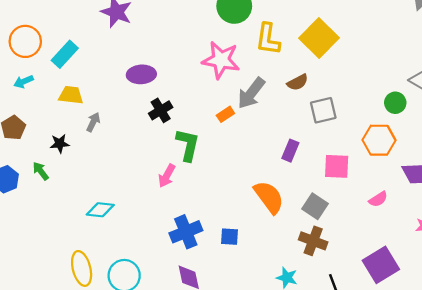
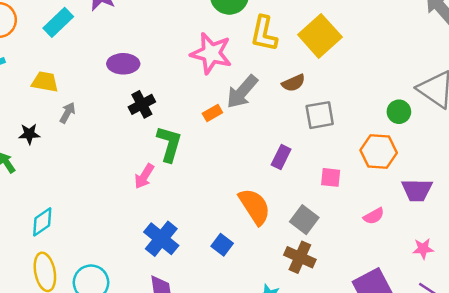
cyan rectangle: (65, 54) -> (58, 22), moved
pink square: (337, 166) -> (331, 177), size x0.7
cyan diamond: (100, 210) -> (42, 222), moved, turned -44
blue cross: (186, 232) -> (161, 239), turned -32
blue square: (229, 237) -> (222, 245), moved, turned 30

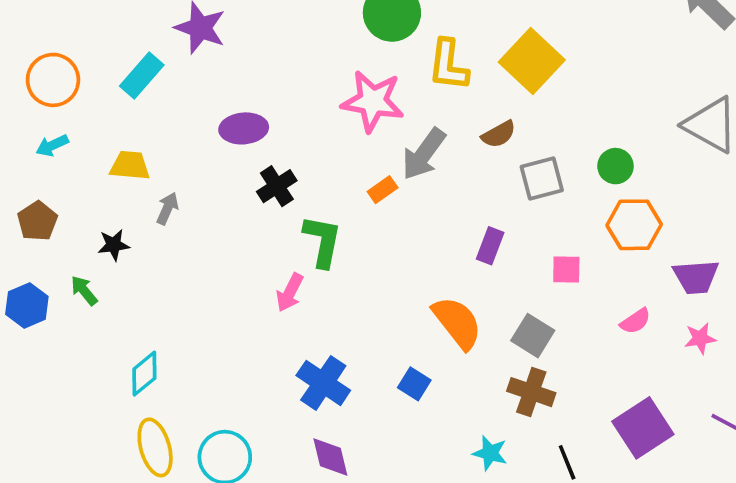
green circle: (399, 112) -> (615, 166), moved
pink star: (423, 249) -> (700, 338), moved

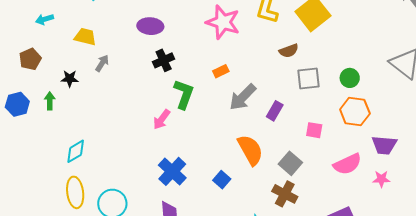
gray arrow: (424, 154) -> (243, 97), moved
green arrow: (84, 291) -> (50, 101), turned 30
pink semicircle: (635, 321) -> (347, 164), size x1.6

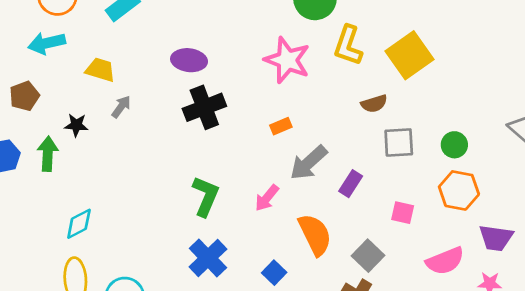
cyan arrow: (45, 19) -> (47, 43), size x1.5
black cross: (164, 60) -> (204, 107), size x1.4
green L-shape: (184, 94) -> (206, 196), moved
green arrow: (50, 101) -> (48, 154), size x1.4
pink arrow: (162, 119) -> (267, 198), moved

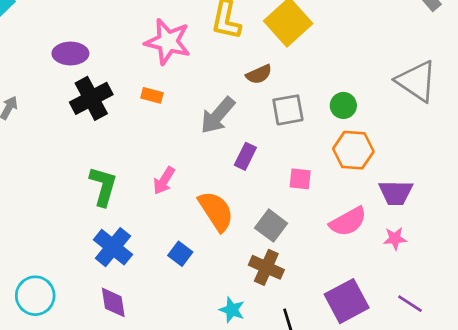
orange rectangle: (281, 126) -> (152, 95), moved, turned 45
gray arrow: (309, 163) -> (218, 115), moved

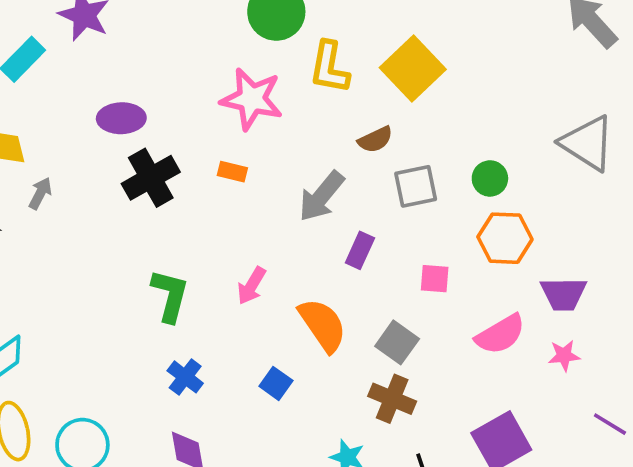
blue cross: (113, 247) -> (185, 377), size x0.7
purple line: (410, 304) -> (610, 424), moved

